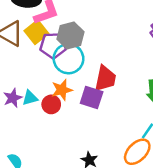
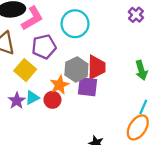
yellow square: (36, 32) -> (25, 70), moved
gray hexagon: (70, 36) -> (76, 69), moved
cyan circle: (69, 59) -> (75, 24), moved

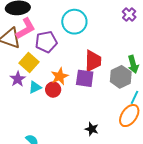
pink L-shape: (32, 18) -> (26, 29), moved
gray hexagon: (76, 69) -> (121, 77), moved
purple star: (17, 101) -> (18, 79), moved

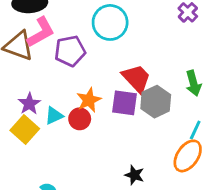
red trapezoid: (93, 61) -> (136, 78), turned -45
yellow square: (29, 63) -> (25, 129), moved
gray hexagon: (121, 77) -> (156, 102), moved

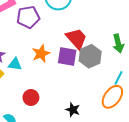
cyan triangle: (54, 116) -> (15, 64), turned 32
red circle: (80, 119) -> (31, 98), moved

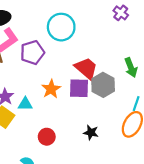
black star: (73, 110) -> (91, 133), moved

